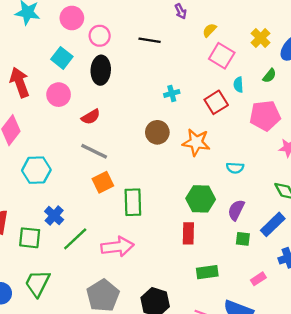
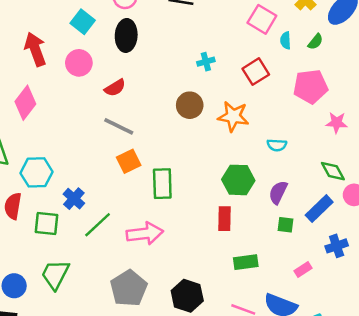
cyan semicircle: (238, 85) -> (286, 40), moved
cyan hexagon: (36, 170) -> (37, 172), moved

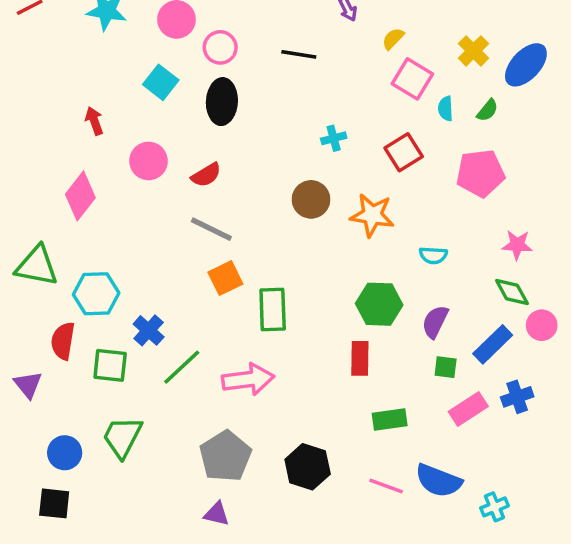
red arrow: (35, 49) -> (94, 121), size x0.6
pink circle: (79, 63) -> (149, 161), moved
pink star: (337, 123) -> (517, 245), moved
pink rectangle: (303, 270) -> (468, 409), moved, size x1.5

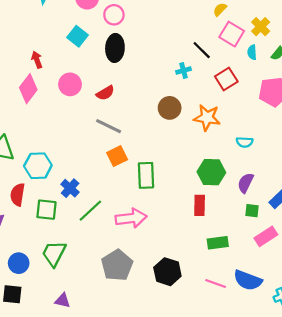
yellow cross: (473, 51) -> (261, 27), moved
black line: (299, 54) -> (202, 50), moved, turned 36
pink diamond: (80, 196) -> (28, 89), moved
purple triangle: (217, 514) -> (63, 301), moved

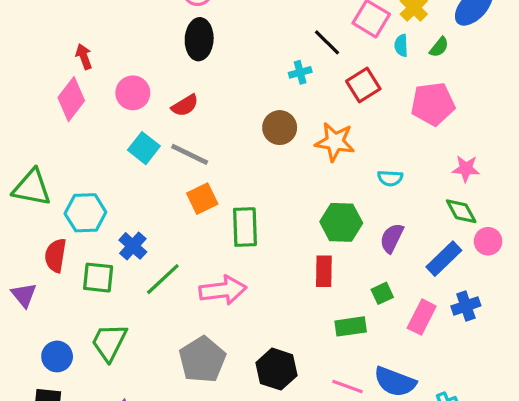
cyan square: (78, 36) -> (144, 148), moved
green square: (252, 211) -> (382, 293), moved, turned -32
pink rectangle: (266, 236) -> (422, 317), turned -30

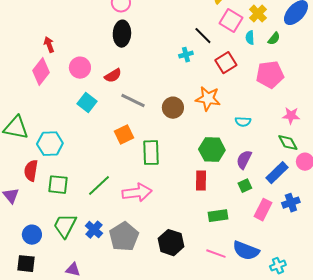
brown circle: (280, 128) -> (173, 108), moved
gray line: (190, 154) -> (133, 101), moved
blue cross: (133, 246) -> (94, 230), moved
green square: (382, 293) -> (245, 186), moved

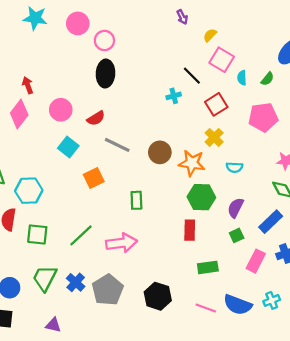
yellow cross: (258, 14) -> (214, 137), moved
orange star: (208, 99) -> (192, 163), moved
orange square: (124, 135) -> (94, 178), moved
green rectangle: (151, 153) -> (136, 200), size x0.7
cyan cross: (278, 266) -> (272, 300), moved

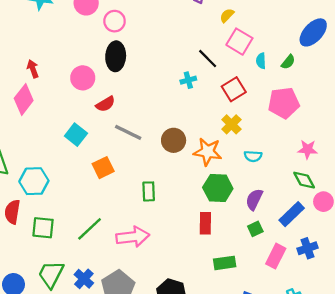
pink circle: (61, 110) -> (83, 78), moved

